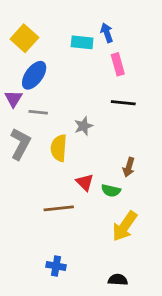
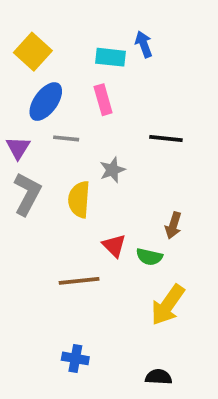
pink rectangle: (118, 64) -> (103, 100), moved
purple triangle: (13, 99) -> (18, 148), moved
gray line: (38, 112) -> (66, 138), moved

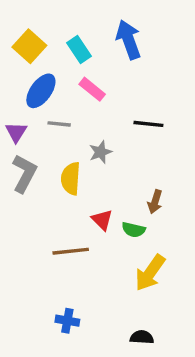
blue arrow: (144, 44) -> (129, 40), size x1.6
cyan rectangle: (110, 57) -> (79, 50), moved, turned 50
pink rectangle: (103, 100) -> (92, 89), turned -35

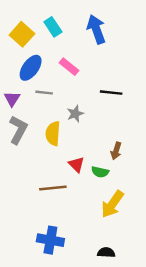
cyan rectangle: (79, 50) -> (53, 27), moved
blue cross: (67, 321) -> (50, 240), size x1.5

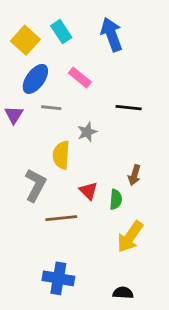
gray L-shape: (18, 130) -> (35, 185), moved
green semicircle: (100, 172) -> (116, 199), turned -98

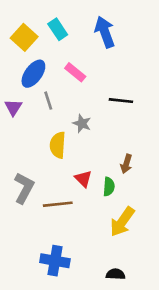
gray line: (51, 108) -> (48, 101), turned 66
gray star: (87, 132) -> (82, 123), turned -30
gray L-shape: (35, 185) -> (24, 188), moved

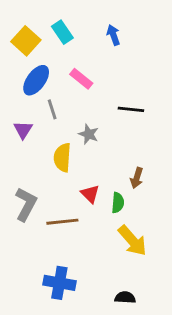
blue arrow: (105, 32) -> (113, 35), size x0.6
purple triangle: (13, 107) -> (23, 130), moved
yellow arrow: (122, 222) -> (132, 241), turned -76

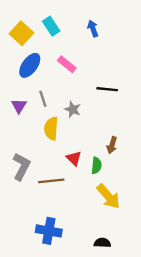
gray line: (52, 109) -> (43, 99), moved

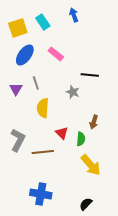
blue arrow: (93, 28) -> (74, 15), moved
yellow square: (21, 33) -> (18, 28), turned 30
gray star: (73, 109) -> (73, 92), moved
black semicircle: (102, 243) -> (86, 204), turned -48

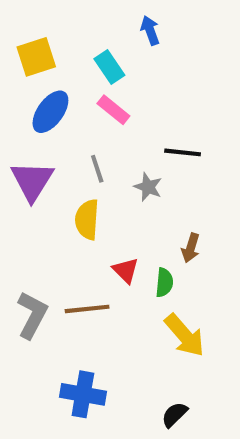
cyan rectangle: (43, 22) -> (109, 67), moved
gray line: (36, 83) -> (97, 169), moved
purple triangle: (16, 89) -> (32, 181), size x1.6
gray L-shape: (18, 140) -> (32, 315), moved

